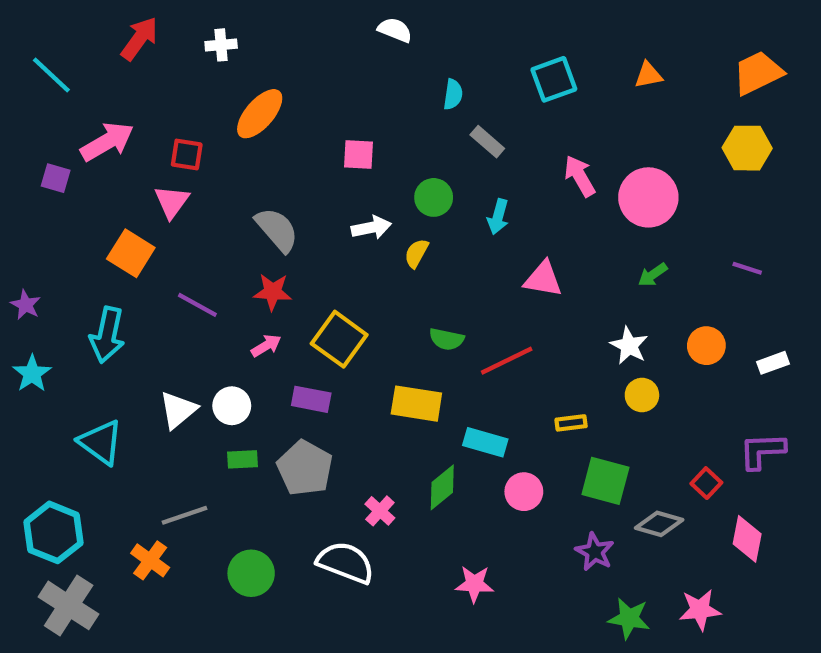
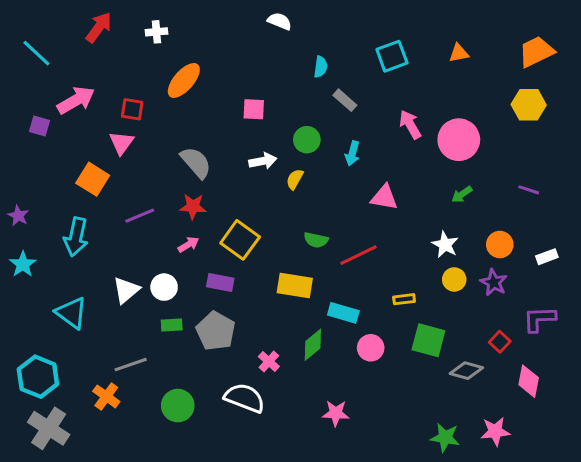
purple line: (197, 305) -> (140, 216), turned -52
purple star: (595, 552) -> (494, 282), moved

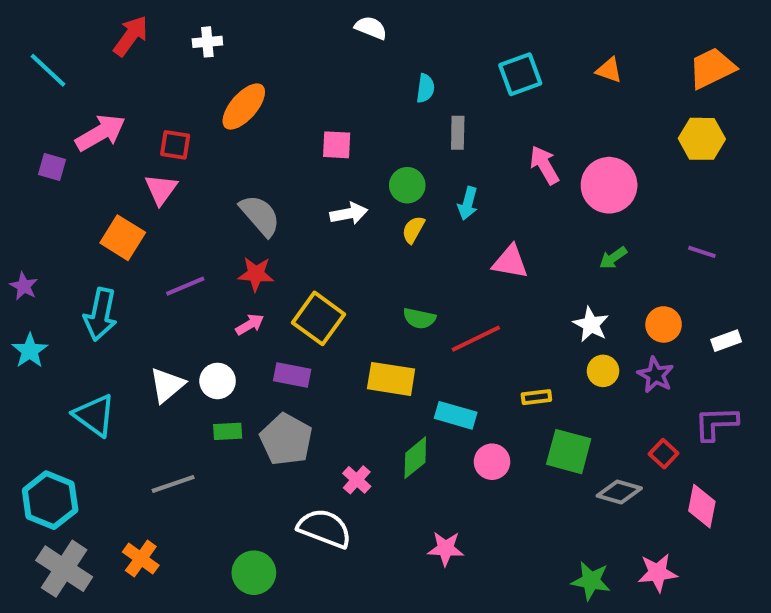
orange triangle: (459, 53) -> (609, 70), turned 30
gray rectangle: (345, 100) -> (458, 133), turned 50
yellow semicircle: (295, 179) -> (413, 230), moved
orange cross: (106, 396) -> (141, 559), moved
green circle: (178, 406) -> (254, 573), moved

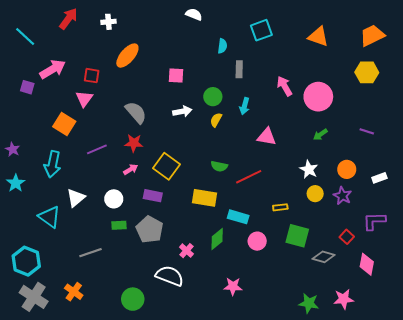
orange triangle: (609, 70) -> (318, 37), size x1.5
cyan square: (520, 74) -> (261, 30), moved
white triangle: (167, 385) -> (76, 198), moved

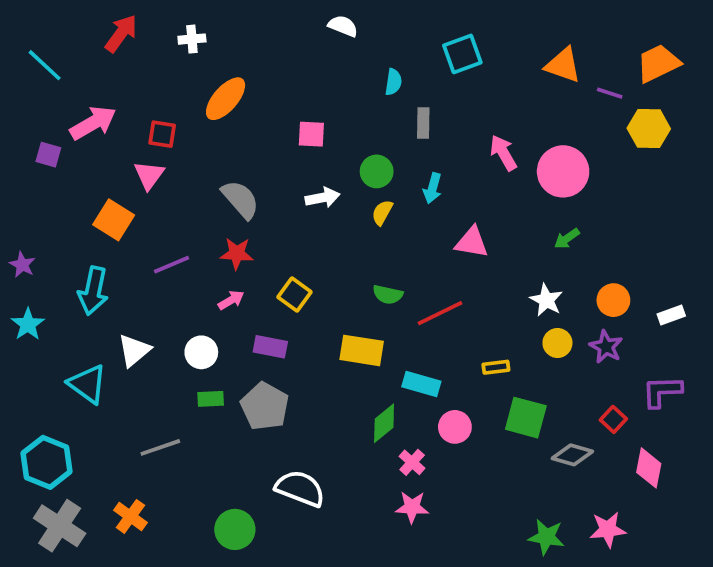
purple line: (367, 131) -> (610, 93), moved
yellow square: (166, 166) -> (295, 295), size x0.7
pink cross: (186, 251) -> (412, 462), moved

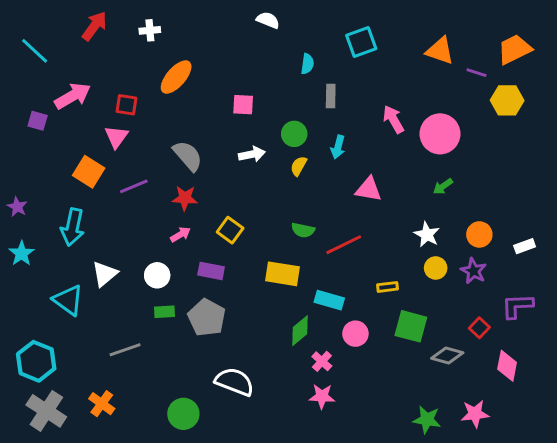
purple line: (171, 265) -> (134, 186), moved

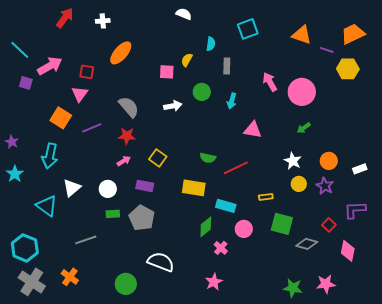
cyan line: (35, 51) -> (20, 50), moved
yellow semicircle: (299, 166) -> (187, 60), moved
pink star: (322, 396) -> (214, 282), moved, turned -30

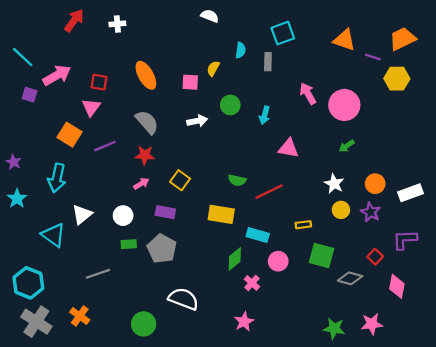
orange ellipse: (121, 53) -> (146, 75), moved, turned -70
gray rectangle: (227, 66) -> (268, 62), moved
white rectangle: (360, 169) -> (411, 193), size x1.5

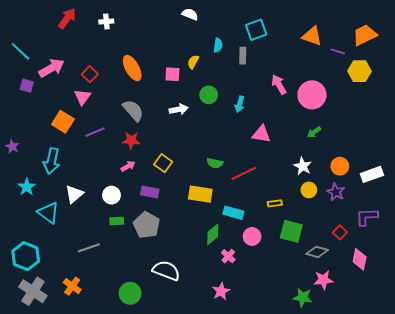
red square: (99, 82) -> (90, 74), turned 35
cyan star: (17, 198) -> (27, 187), moved
pink star: (372, 324) -> (323, 280), moved

